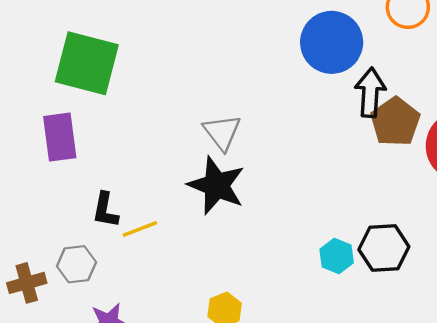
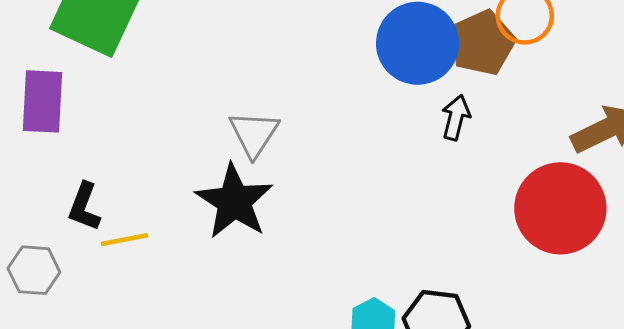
black arrow: (370, 93) -> (456, 118), size x0.7
brown pentagon: (395, 122) -> (482, 43), moved

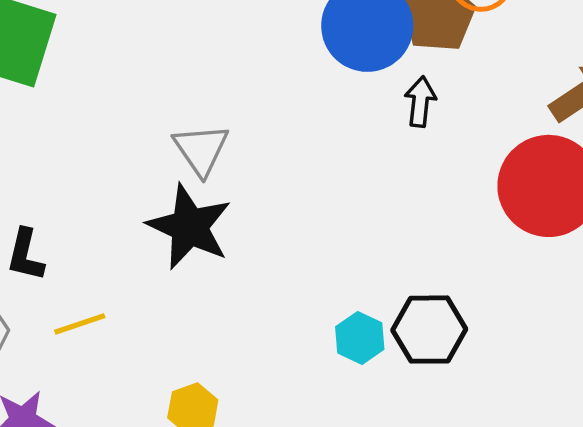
yellow line: (124, 240) -> (80, 324), moved

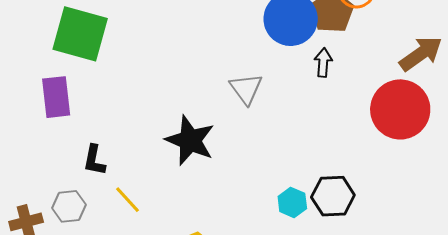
gray triangle: (201, 150) -> (246, 89), moved
yellow line: (80, 324) -> (128, 200), turned 68

